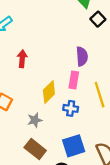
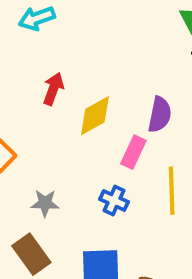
yellow diamond: (49, 92) -> (95, 116), moved

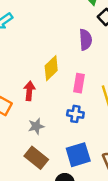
red arrow: (53, 89) -> (29, 91), moved
purple semicircle: (160, 115) -> (85, 40), moved

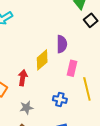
purple semicircle: (85, 40) -> (62, 44), moved
pink rectangle: (79, 83) -> (72, 68), moved

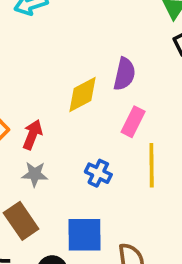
red arrow: (23, 78) -> (32, 135), moved

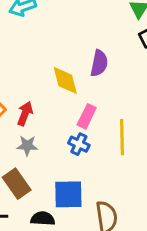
yellow diamond: (82, 95) -> (65, 80), turned -76
pink rectangle: (133, 122) -> (87, 116), moved

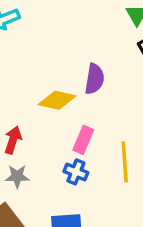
yellow diamond: (65, 80) -> (57, 100), turned -60

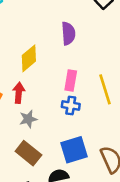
yellow diamond: (57, 100) -> (29, 58), moved, turned -40

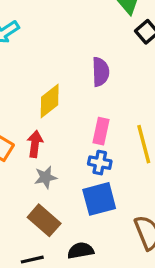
blue square: (74, 150) -> (99, 199), moved

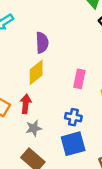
purple semicircle: (100, 72) -> (42, 43), moved
pink rectangle: (101, 131) -> (79, 79), moved

